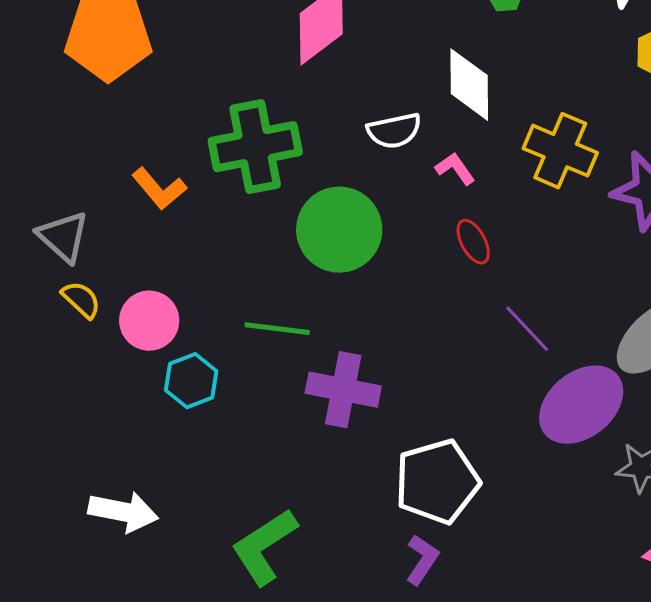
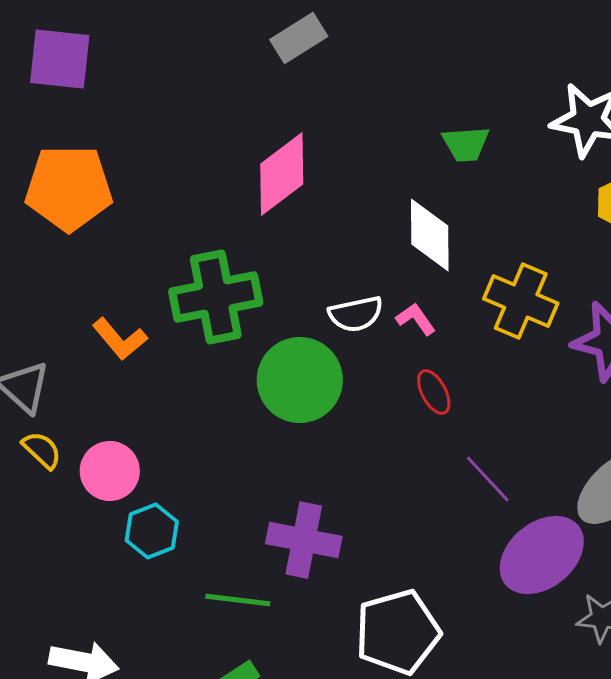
white semicircle: (394, 131) -> (356, 314), moved
green line: (277, 329) -> (238, 600), moved

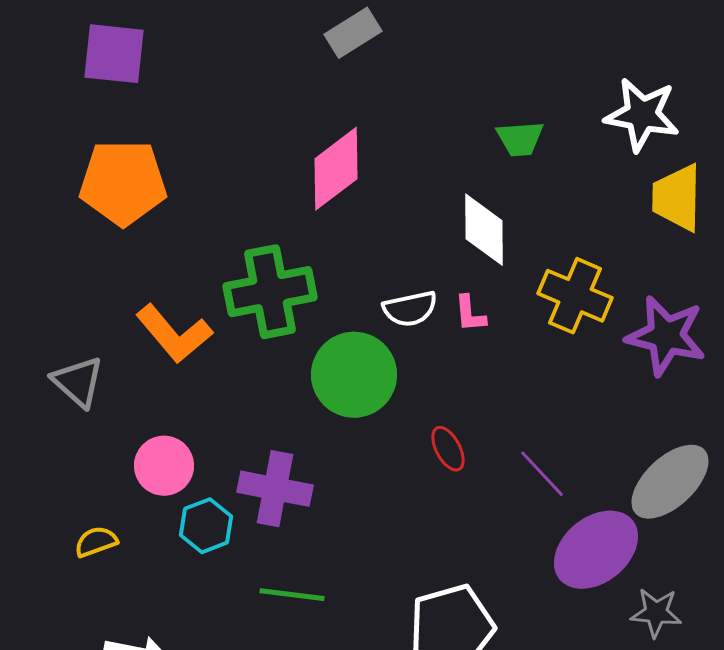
pink L-shape: (416, 319) -> (470, 314), turned -150
orange L-shape: (120, 339) -> (174, 334), size x1.4
red ellipse: (434, 392) -> (448, 449), moved
yellow semicircle: (42, 450) -> (96, 542), moved, turned -63
purple cross: (304, 540) -> (275, 489), moved

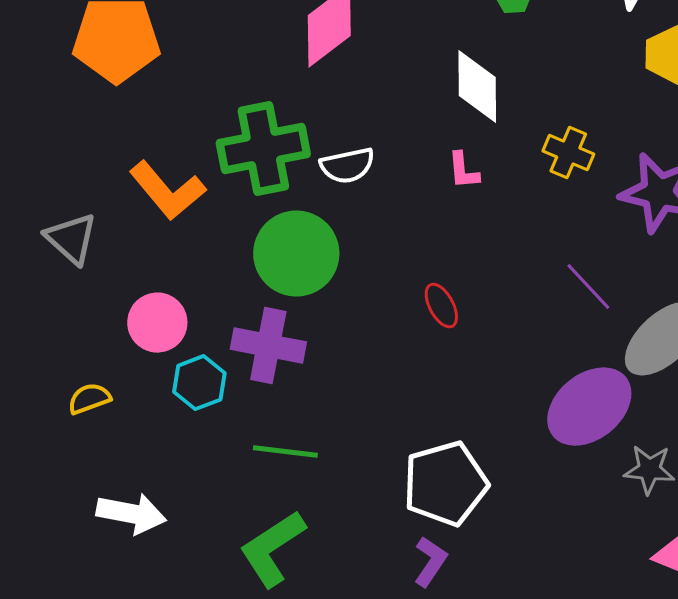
yellow cross: (575, 296) -> (568, 153), size x0.7
white semicircle: (410, 309) -> (347, 166), moved
green circle: (354, 375) -> (296, 254), moved
purple line: (542, 474) -> (588, 287), moved

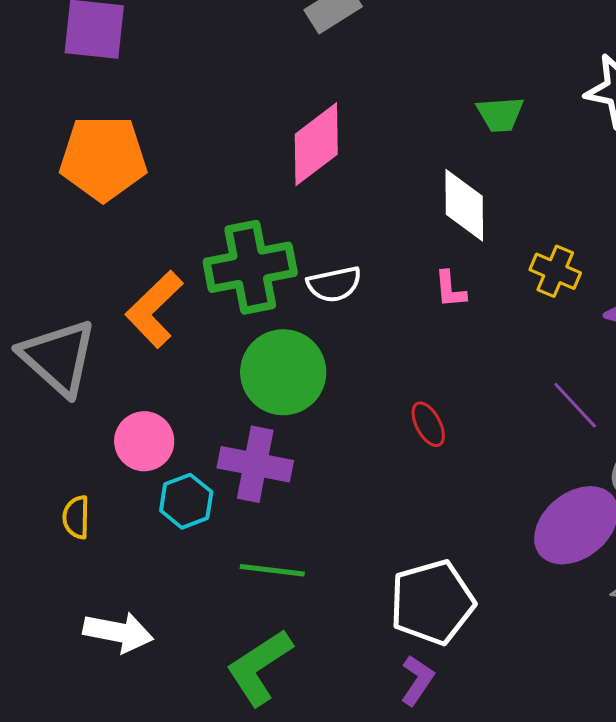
orange L-shape: (167, 191) -> (154, 309), turned 86
gray triangle: (71, 239) -> (58, 357), size x1.5
yellow semicircle: (89, 399) -> (76, 517), turned -69

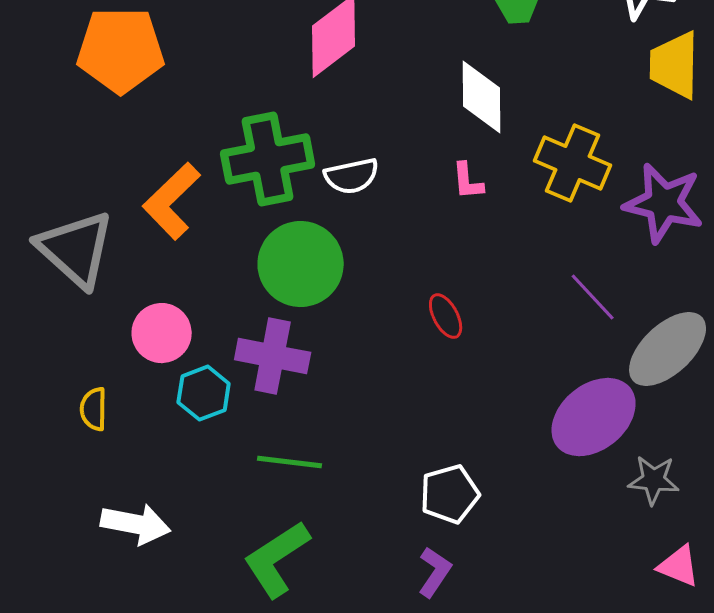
yellow cross: (555, 271) -> (573, 163), size x1.5
white pentagon: (432, 602) -> (450, 494), size x0.7

